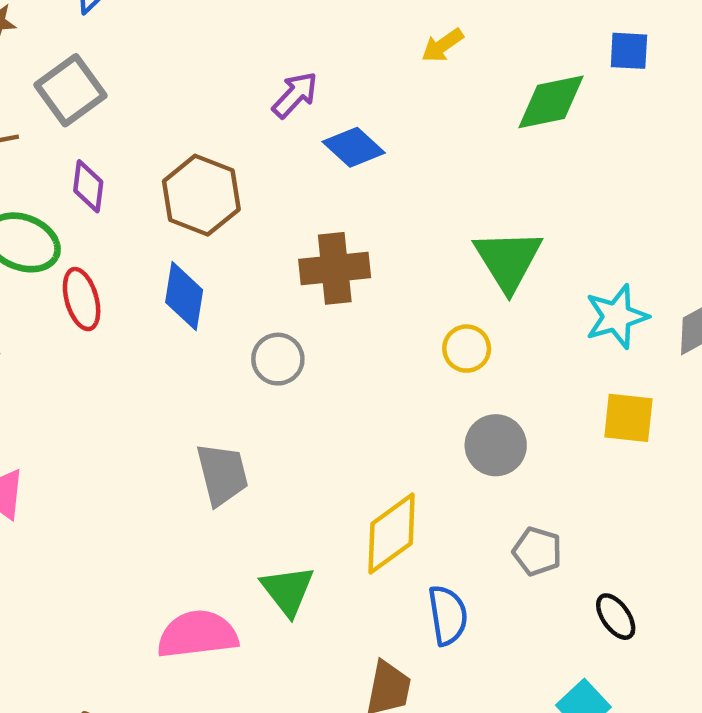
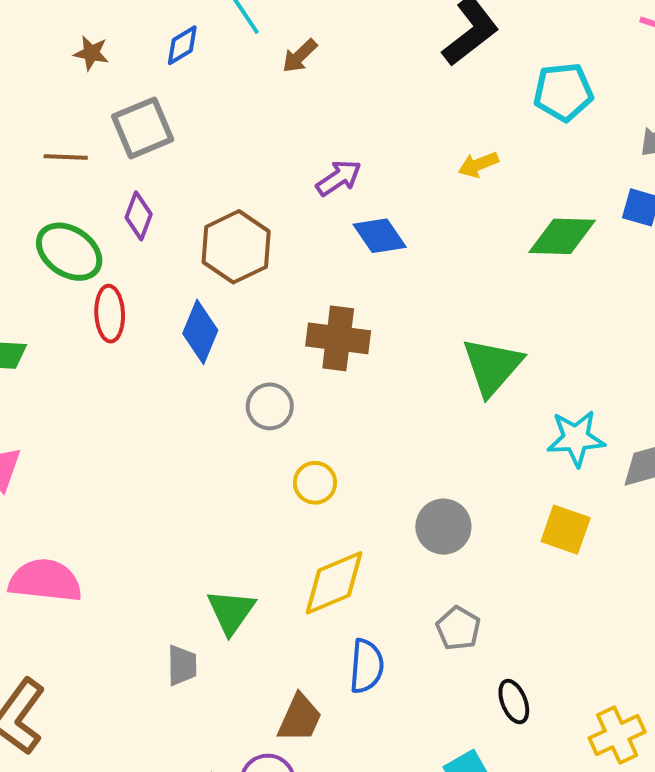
yellow circle: (467, 349) -> (315, 483), moved
gray trapezoid: (222, 474) -> (182, 665), moved, size x0.7
pink semicircle: (197, 634) -> (45, 581), moved

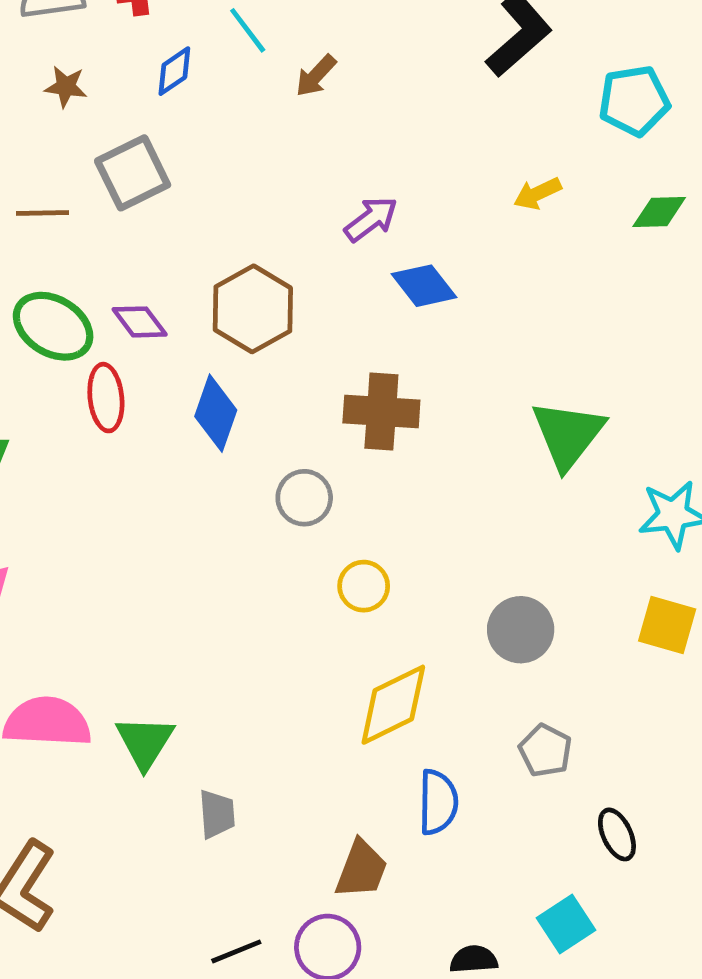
purple diamond: (139, 216) -> (140, 322), moved, turned -54
green diamond: (562, 236) -> (659, 212), moved, size x0.7
green triangle: (231, 612) -> (145, 742), moved

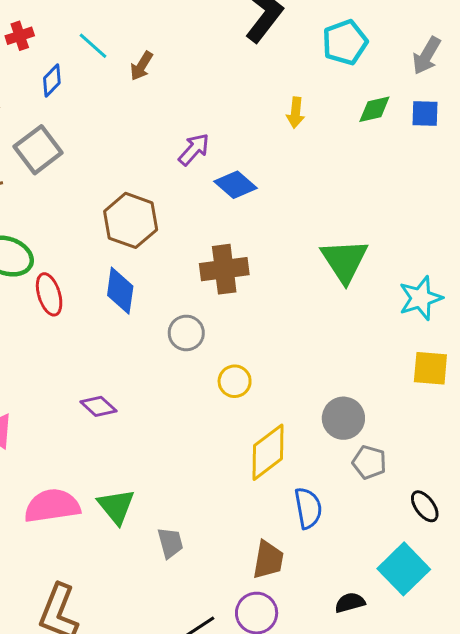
yellow arrow: (537, 193) -> (296, 113), turned -48
purple diamond: (140, 322) -> (98, 406), moved
gray circle: (521, 630) -> (343, 418), moved
cyan square: (566, 924) -> (404, 569), size x1.4

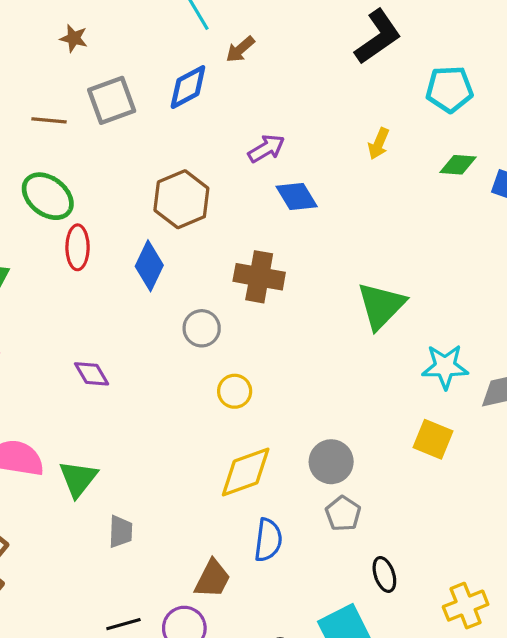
blue diamond: (52, 80) -> (188, 87), moved, size x1.4

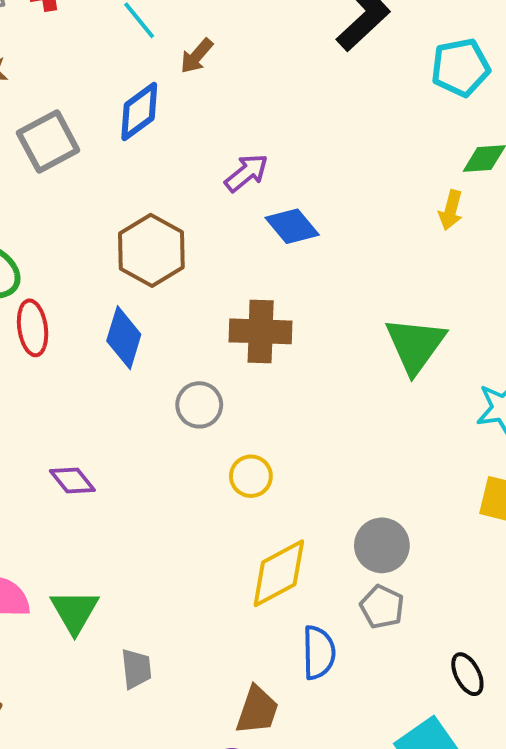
yellow arrow: (379, 144) -> (451, 210), moved
gray pentagon: (343, 514) -> (382, 607), moved

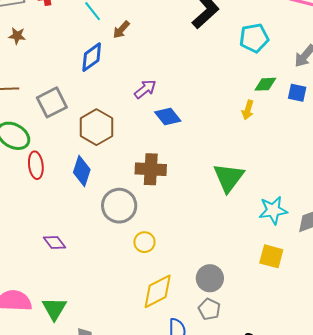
gray square: (48, 141) -> (52, 102), moved
gray circle: (199, 405) -> (119, 206), size x1.5

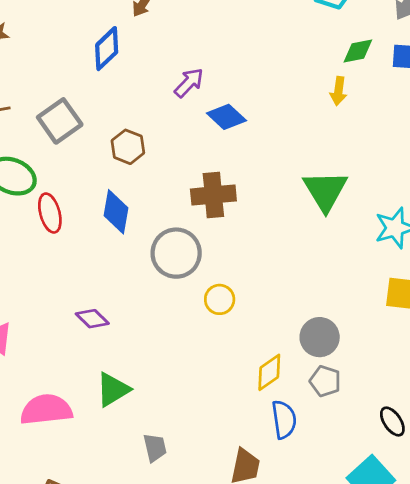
brown hexagon: (96, 127) -> (128, 147), size x0.7
yellow diamond: (158, 291) -> (269, 372), moved, size x0.7
green triangle: (54, 309) -> (113, 390), moved, turned 36

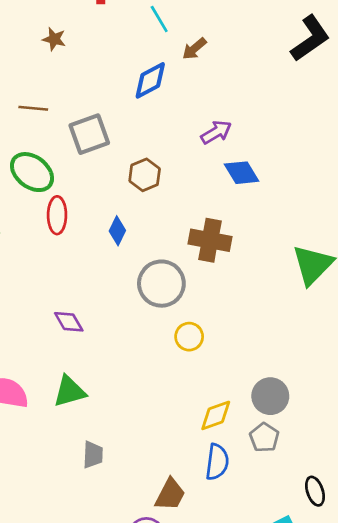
blue diamond: (116, 212) -> (117, 231), size x0.7

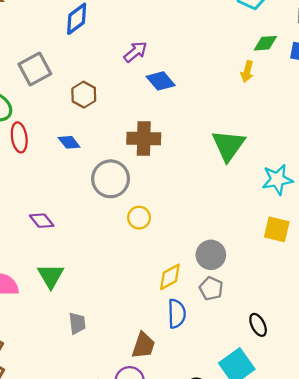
blue diamond: (117, 231) -> (69, 142), turned -55
green triangle: (69, 391) -> (51, 276), turned -36

